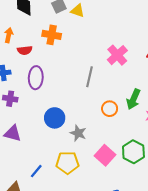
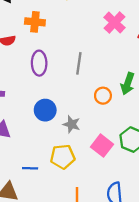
pink cross: (117, 55) -> (114, 22), moved
purple ellipse: (36, 78) -> (39, 63), moved
blue line: (36, 171) -> (30, 168), turned 56

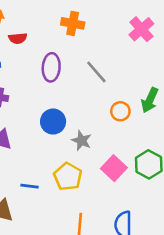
orange cross: (35, 22) -> (73, 23), moved
gray line: (79, 63) -> (96, 72), turned -55
yellow pentagon: (63, 157) -> (68, 176), turned 30

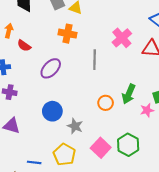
red semicircle: (18, 38) -> (24, 46), turned 40
purple ellipse: (51, 67) -> (51, 68), turned 40
gray line: (96, 72) -> (95, 60), moved, turned 42

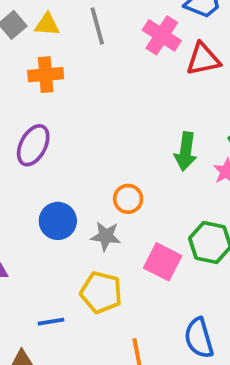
pink cross: (122, 38) -> (162, 35), moved
gray line: (95, 60) -> (97, 26), moved
orange circle: (106, 103) -> (128, 199), moved

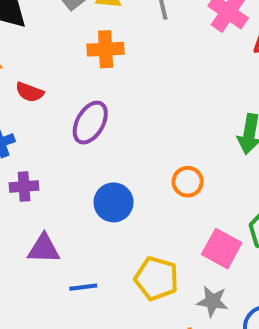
gray star: (106, 236) -> (212, 301), moved
blue line: (51, 322) -> (83, 287), moved

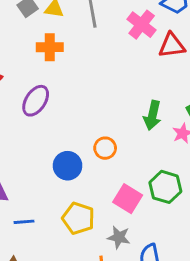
blue circle: (114, 202) -> (68, 166), moved

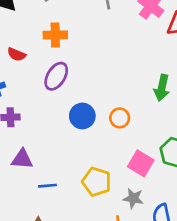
orange cross: (50, 47) -> (55, 35), moved
blue circle: (68, 166) -> (82, 116), moved

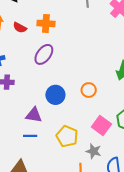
red semicircle: (16, 54) -> (20, 28), moved
blue circle: (82, 116) -> (55, 95), moved
purple triangle: (22, 159) -> (34, 115), moved

